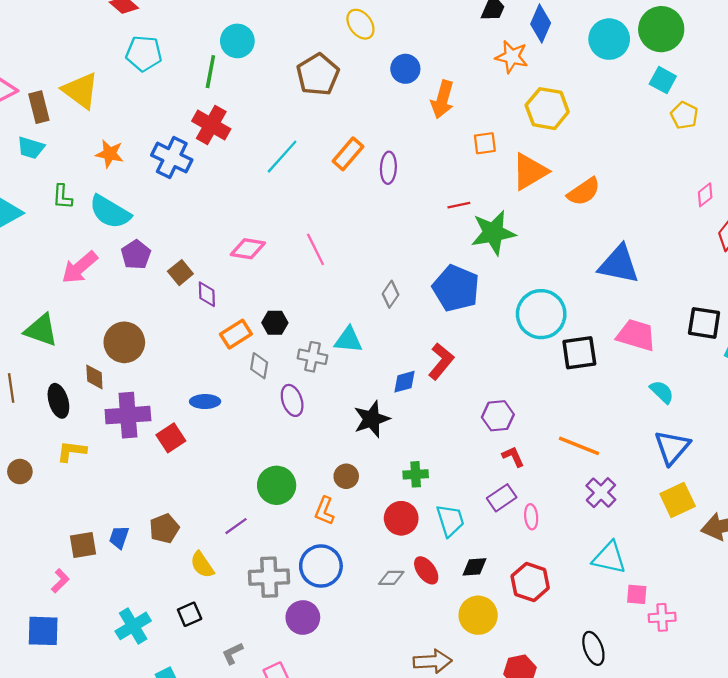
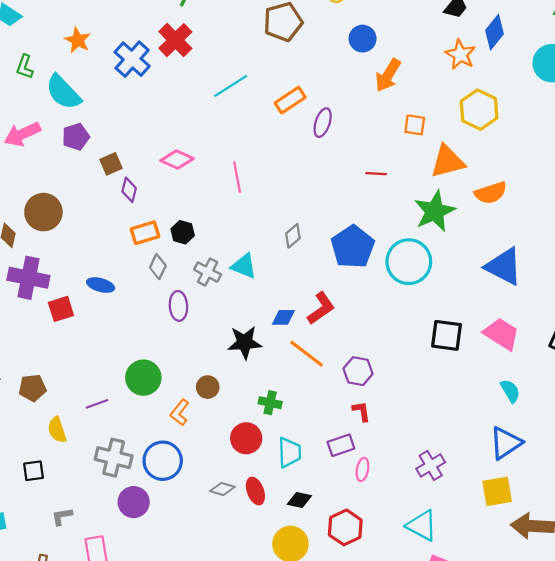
green star: (493, 233) -> (435, 211), moved, turned -30
cyan circle: (541, 314) -> (409, 262), moved
orange line: (579, 446) -> (307, 354), moved

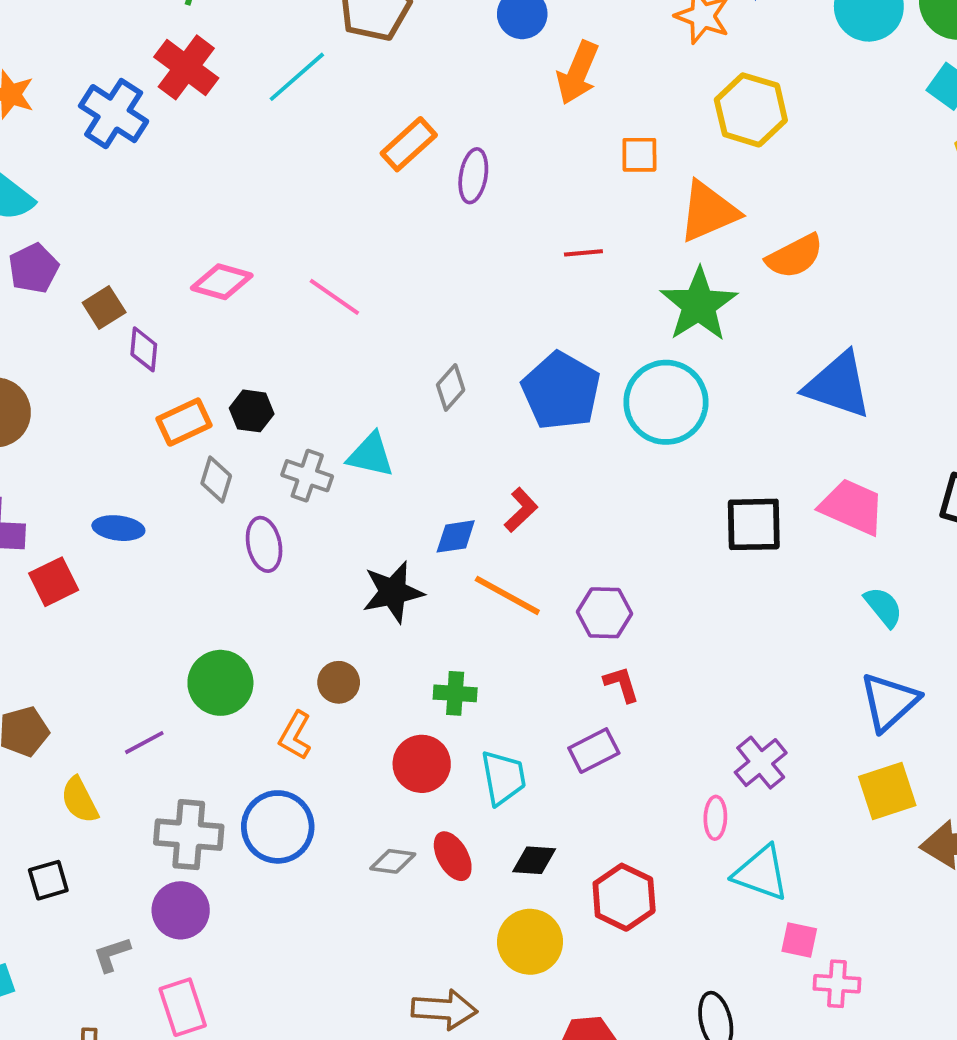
cyan line: (231, 86) -> (297, 77), moved
pink line: (237, 177) -> (334, 297), turned -36
red L-shape: (321, 308) -> (521, 510), size x0.7
pink ellipse: (362, 469) -> (715, 818), moved
purple circle: (134, 502) -> (181, 910), moved

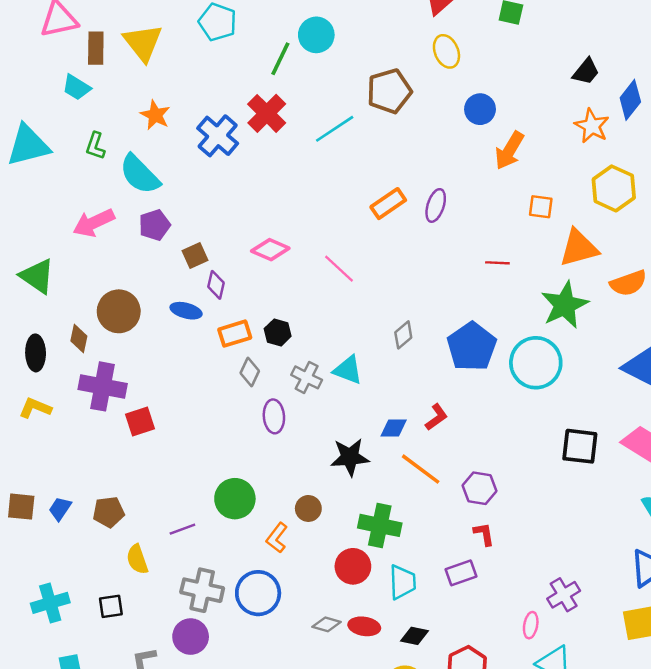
orange rectangle: (409, 144) -> (388, 204), moved
blue ellipse: (118, 528) -> (186, 311), moved
green cross: (455, 693) -> (380, 525), size x1.6
red ellipse: (453, 856) -> (364, 626), turned -60

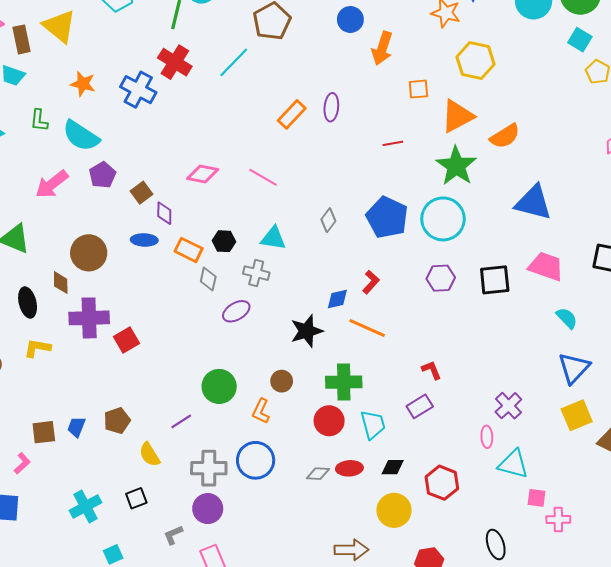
orange rectangle: (235, 334) -> (189, 250), turned 56
cyan triangle: (348, 370) -> (273, 238), moved
purple ellipse: (274, 416) -> (236, 311), turned 76
purple hexagon: (480, 488) -> (441, 278), moved

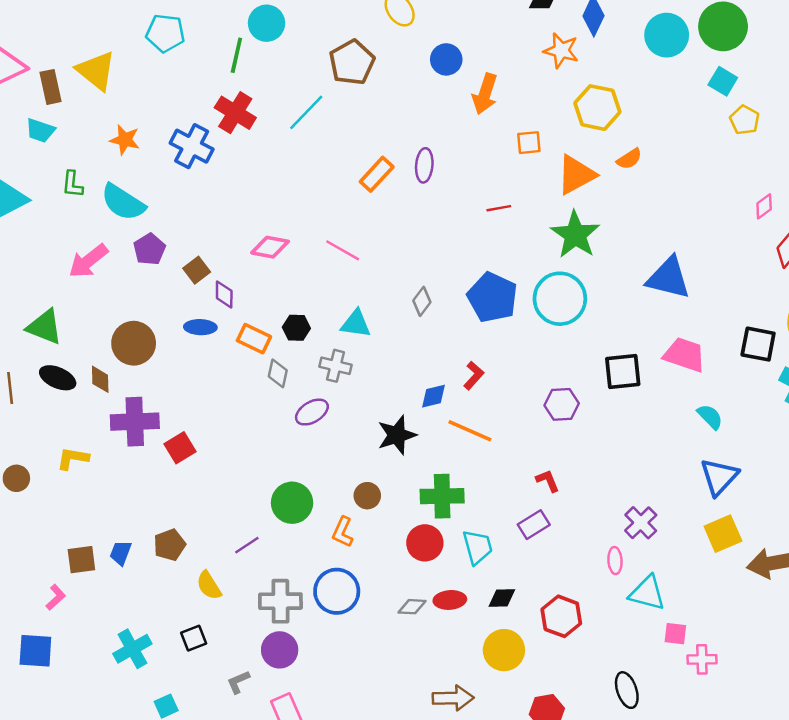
orange semicircle: (505, 136) -> (629, 159), moved, size x0.7
purple hexagon: (441, 278) -> (562, 404), moved
black ellipse: (28, 302) -> (58, 378), moved, turned -52

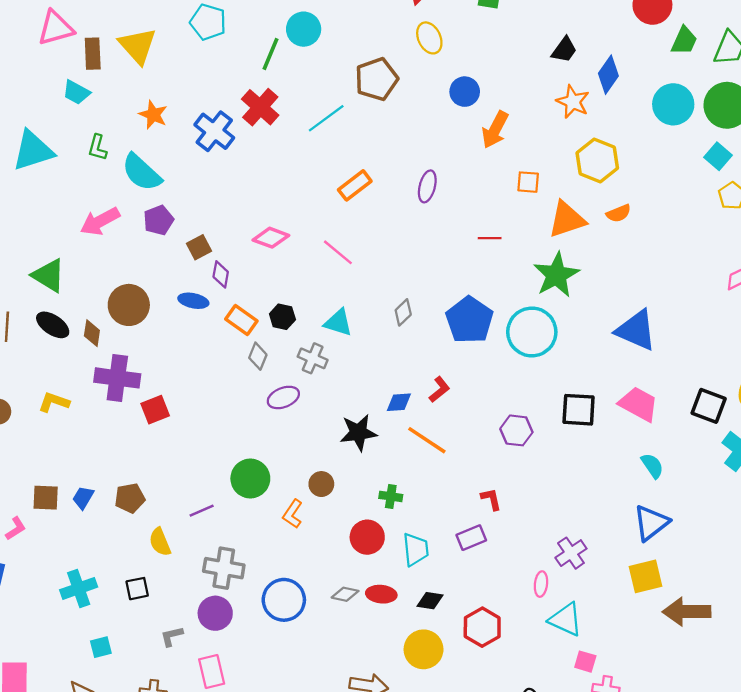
orange rectangle: (377, 174) -> (355, 185), moved
green cross: (442, 496) -> (391, 496), size x0.6
blue circle: (337, 591) -> (284, 600), moved

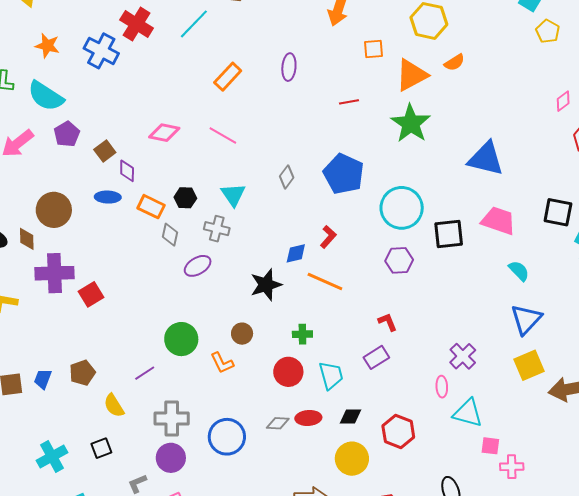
cyan triangle: (338, 322) -> (233, 195), turned 48
cyan circle: (532, 332) -> (402, 208), moved
orange L-shape: (293, 514) -> (222, 363), turned -50

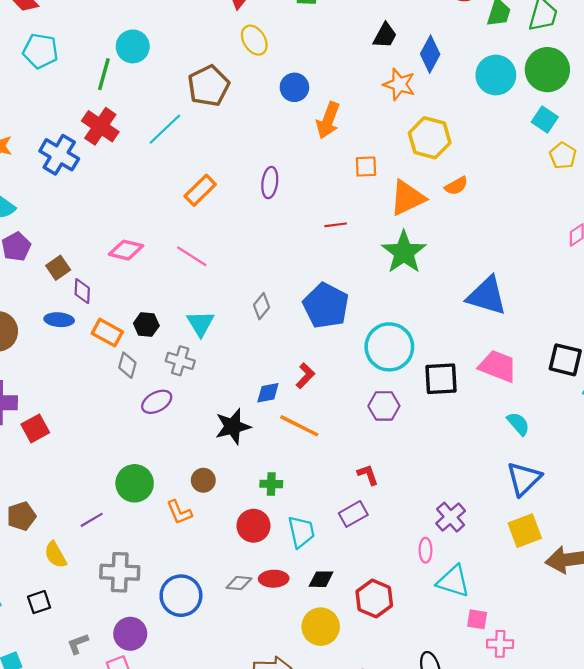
purple circle: (171, 458) -> (130, 634), moved

